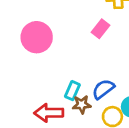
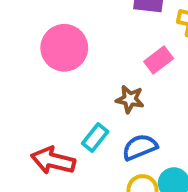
brown star: (82, 105) -> (130, 99), moved

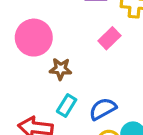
brown star: (130, 99) -> (61, 69), moved

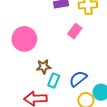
brown star: (61, 69) -> (44, 67), moved

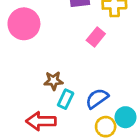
pink circle: (24, 39) -> (24, 24), moved

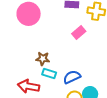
cyan rectangle: (66, 99) -> (49, 73), turned 72

